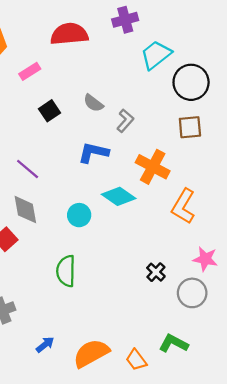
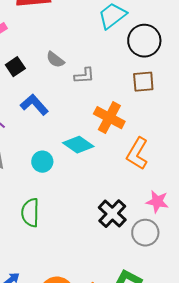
gray L-shape: (125, 121) -> (84, 76), turned 45
blue L-shape: (93, 153) -> (34, 105), moved, turned 36
black cross: (156, 272) -> (112, 214), size x1.6

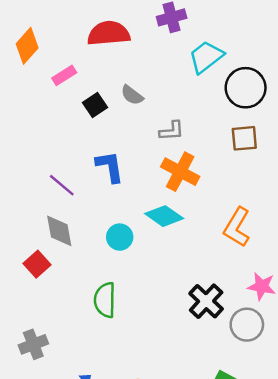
gray semicircle: (55, 60) -> (132, 95), moved
black square: (15, 67) -> (95, 105), moved
blue L-shape: (34, 105) -> (110, 167), turned 32
orange cross: (109, 118) -> (180, 172), moved

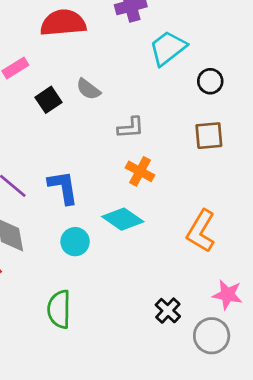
black circle: (246, 88) -> (210, 81), size x0.6
blue L-shape: (110, 167) -> (63, 187), moved
orange cross: (180, 172) -> (140, 171), size x0.7
black cross: (206, 301) -> (168, 311), size x0.7

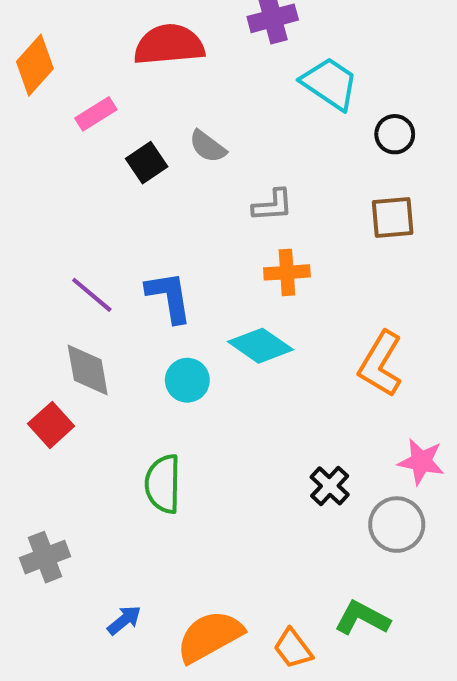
cyan trapezoid: (168, 48) -> (330, 83), turned 72
orange cross: (140, 171) -> (287, 272), turned -32

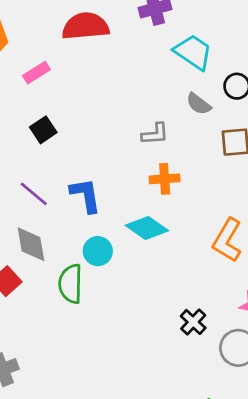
gray semicircle: (208, 146) -> (199, 104), moved
black square: (147, 163) -> (43, 130), moved
green semicircle: (163, 484) -> (71, 284), moved

